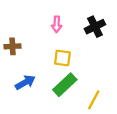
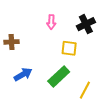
yellow square: (62, 58) -> (69, 48), moved

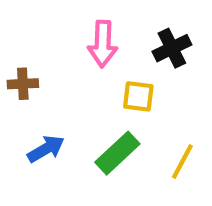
pink arrow: (51, 22) -> (103, 44), size x1.5
yellow line: (85, 90) -> (182, 161), moved

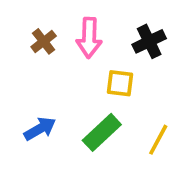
brown cross: (23, 84) -> (44, 41), moved, turned -35

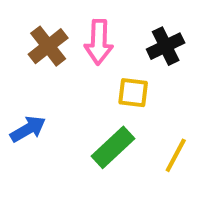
brown cross: (44, 41) -> (48, 46), size x1.4
blue arrow: (40, 129) -> (28, 129), moved

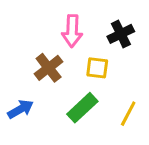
brown cross: (48, 46) -> (49, 68), moved
blue arrow: (28, 129) -> (21, 109), moved

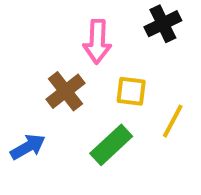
black cross: (121, 34) -> (163, 24), moved
yellow line: (128, 114) -> (173, 121), moved

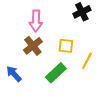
pink arrow: (97, 42) -> (36, 21), moved
blue arrow: (28, 147) -> (14, 74), turned -102

